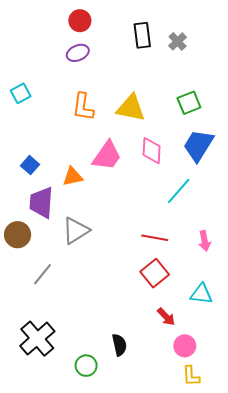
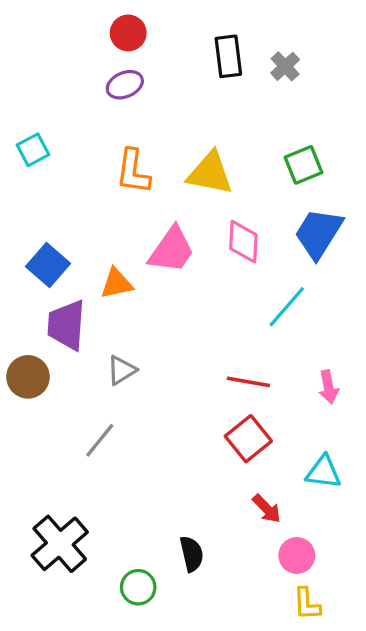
blue square: (30, 165) -> (48, 265), size x1.4
gray triangle: (76, 231) -> (121, 370), size x0.7
gray line: (42, 274) -> (100, 440), moved

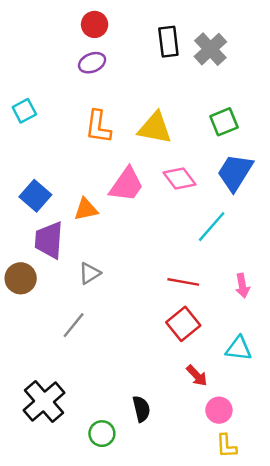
gray cross: (285, 66) -> (210, 49), size x1.5
pink diamond: (243, 242) -> (180, 178), turned -40

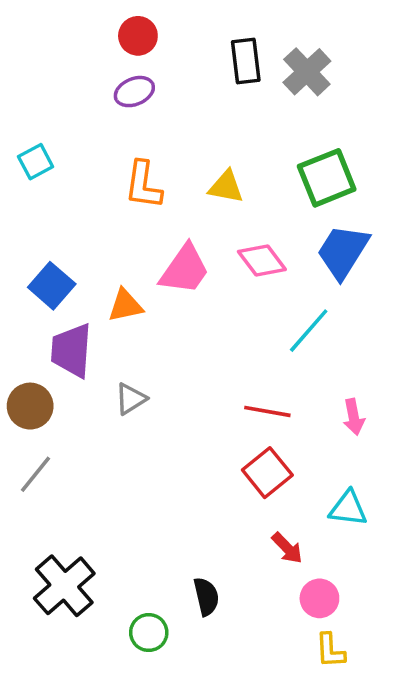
green square: (224, 122) -> (327, 178), size x1.4
yellow triangle: (155, 128) -> (226, 187), size x0.7
gray line: (74, 325) -> (36, 474), moved

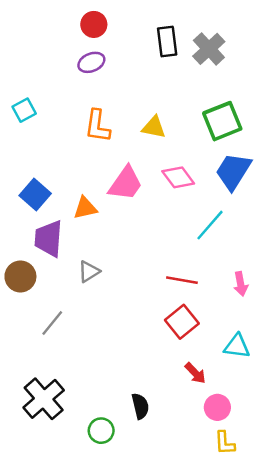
gray line: (36, 474) -> (52, 323), moved

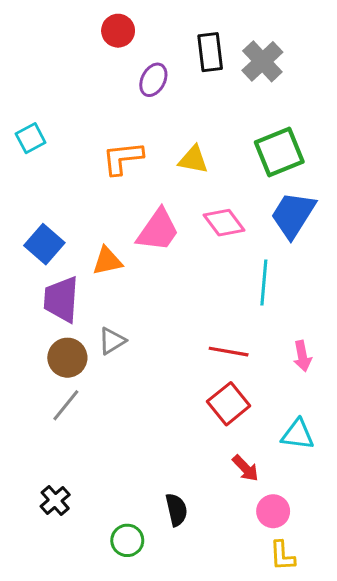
purple ellipse: (91, 62) -> (153, 80), moved, turned -40
orange L-shape: (97, 126) -> (123, 158), turned 76
cyan line: (210, 225) -> (264, 282), turned -36
brown circle: (20, 276) -> (67, 358), moved
black cross: (44, 399) -> (55, 500), size x0.6

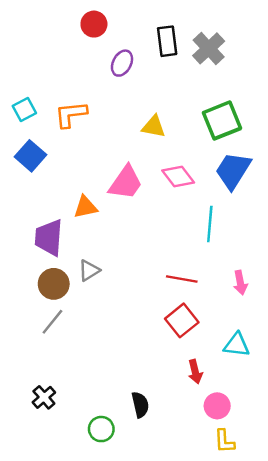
orange L-shape: (123, 158) -> (71, 114), moved
blue square: (44, 244) -> (30, 156), moved
red arrow: (245, 468) -> (195, 372), turned 30

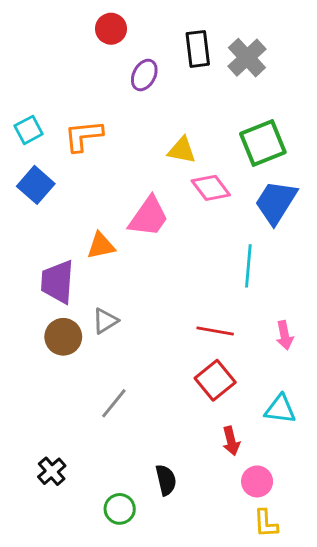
pink diamond: (178, 177) -> (211, 188), moved
gray line: (52, 322) -> (114, 403), moved

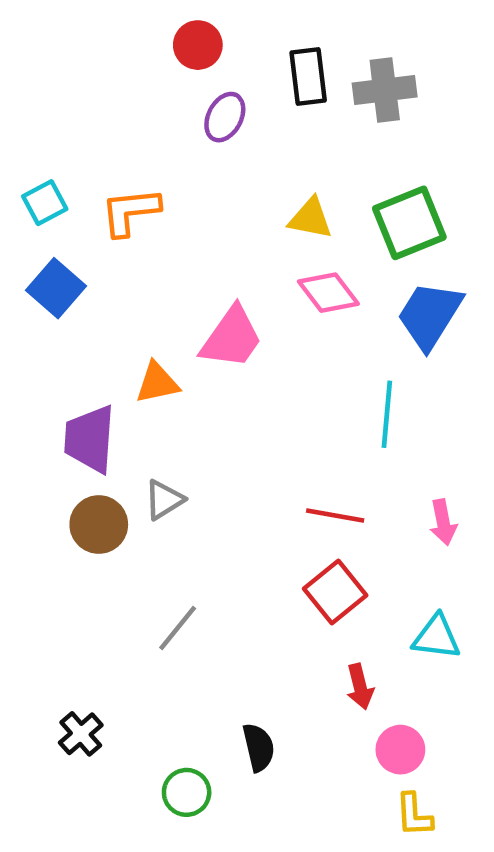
red circle: (111, 29) -> (198, 45), moved
gray cross: (247, 58) -> (385, 90), turned 36
yellow triangle: (182, 150) -> (310, 218), moved

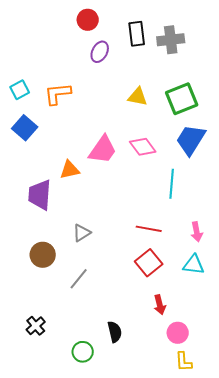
pink diamond: (328, 293) -> (143, 147), moved
gray triangle: (164, 500) -> (82, 233), moved
brown circle: (99, 525) -> (43, 255), moved
cyan triangle: (436, 637) -> (194, 265), moved

